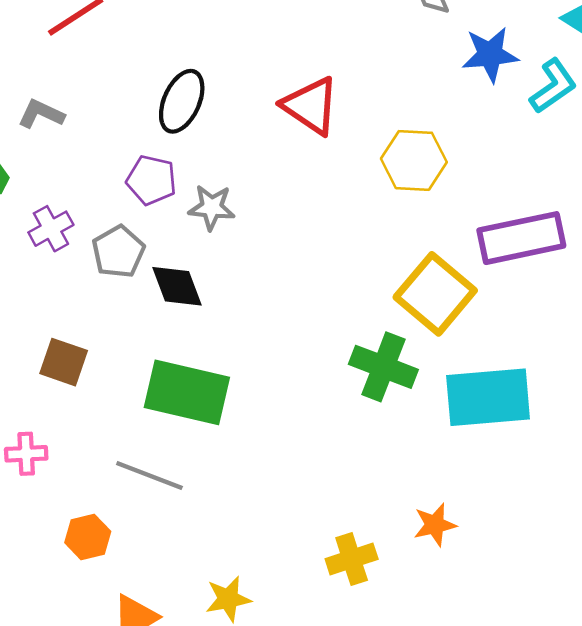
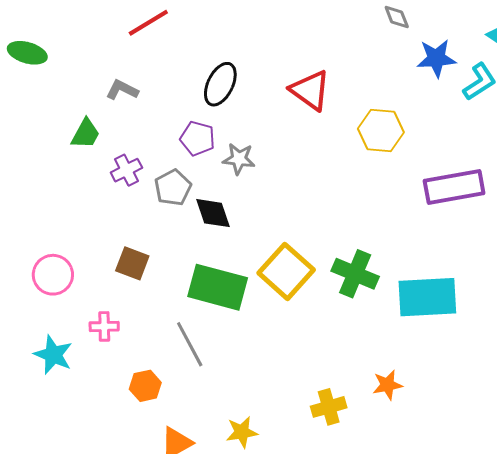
yellow square: (435, 294) -> (286, 271), moved
gray line: (149, 475) -> (190, 344), turned 39

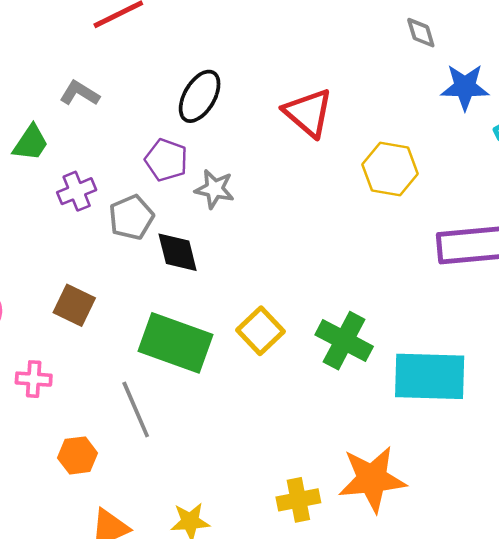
yellow square: (286, 271) -> (260, 331), size x0.7
orange star: (387, 385) -> (372, 479), size x1.8

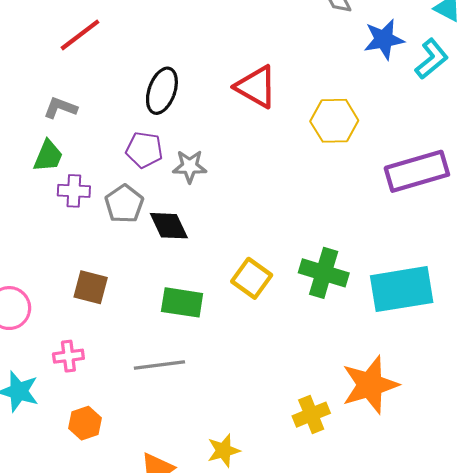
green trapezoid: (31, 143) -> (48, 156), moved
purple cross: (77, 191) -> (74, 191), turned 36
green rectangle: (176, 343) -> (182, 302), size x0.7
gray line: (136, 409) -> (159, 365), turned -63
orange hexagon: (78, 455) -> (85, 423), moved

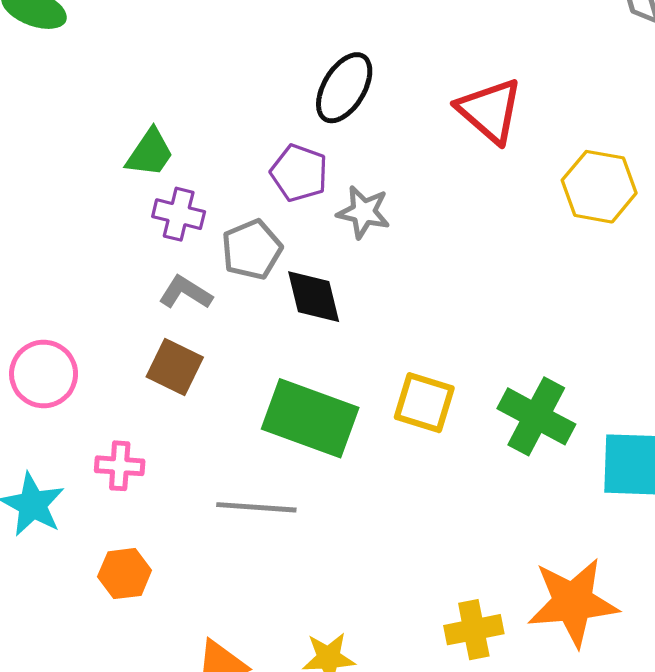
gray L-shape: (60, 108) -> (185, 292), moved
yellow square: (252, 278) -> (424, 403), turned -30
green rectangle: (182, 302) -> (310, 418), size x1.4

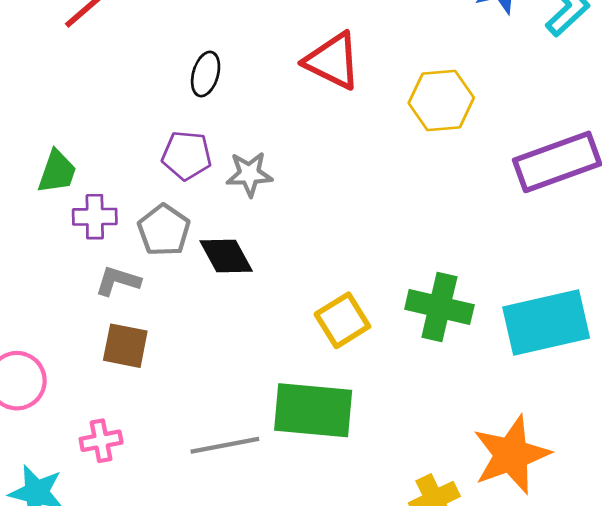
black ellipse: (344, 88) -> (206, 74), size x0.7
yellow square: (424, 403) -> (342, 320), turned -34
green rectangle: (310, 418) -> (313, 410), moved

